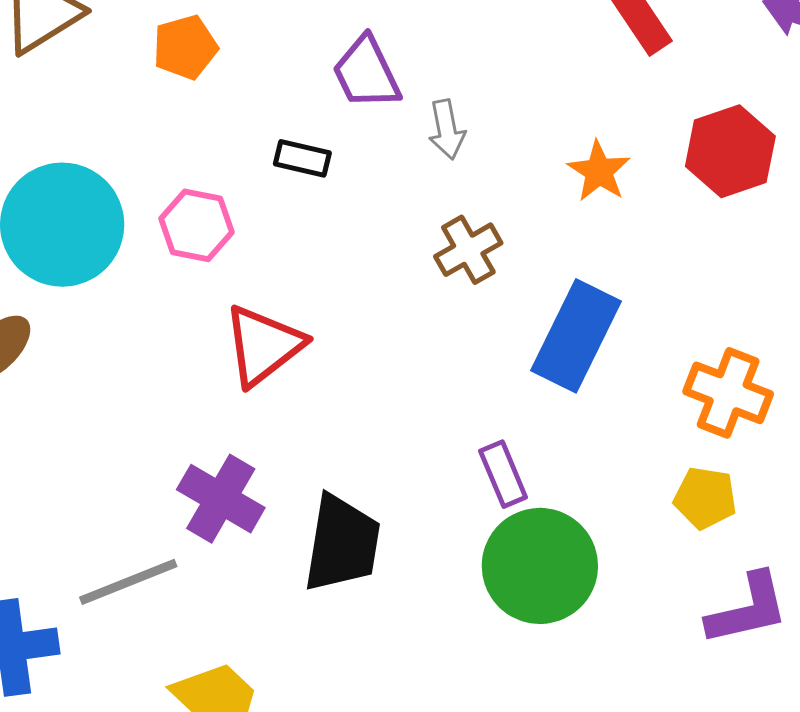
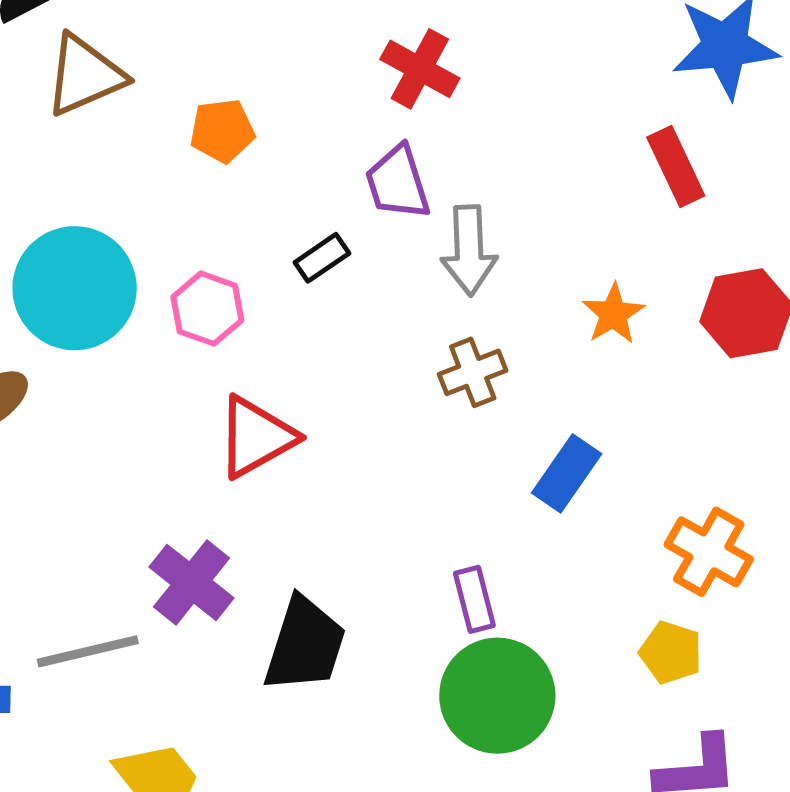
gray arrow: (447, 130) -> (469, 250), size x1.5
black rectangle: (302, 158) -> (322, 258), turned -56
blue rectangle: (576, 336) -> (567, 473), size x0.7

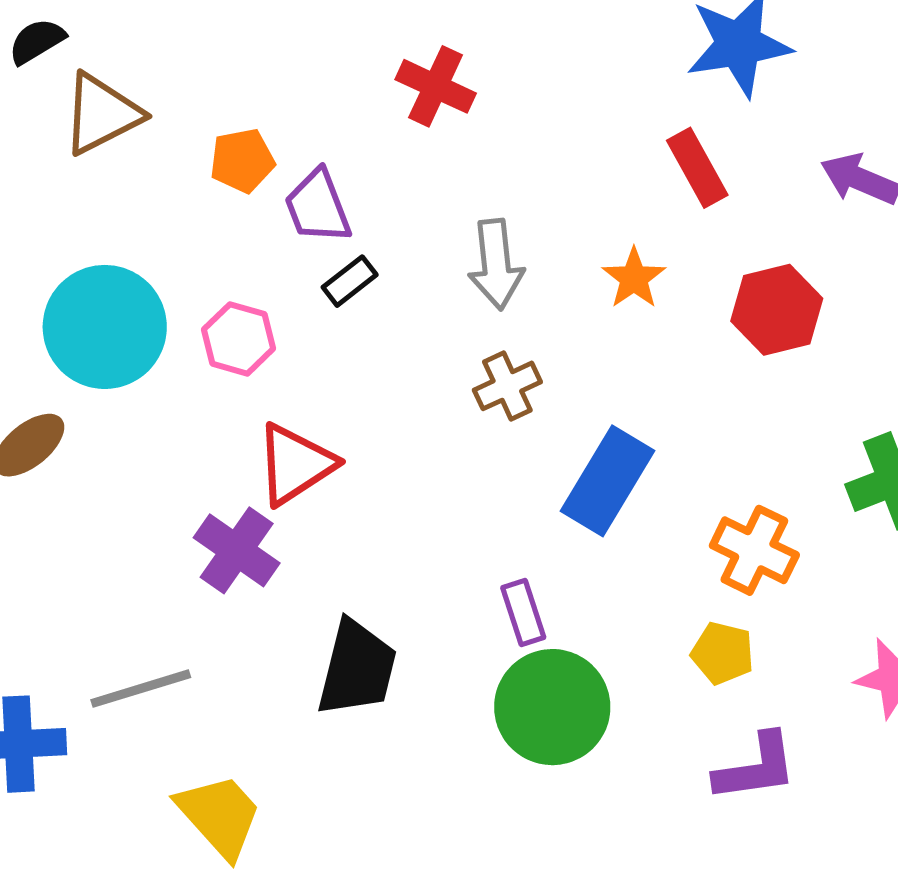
purple trapezoid: (398, 183) -> (318, 207), moved
orange star: (613, 314) -> (634, 278), moved
blue rectangle: (567, 473) -> (607, 481), size x1.4
purple cross: (191, 582) -> (237, 550), moved

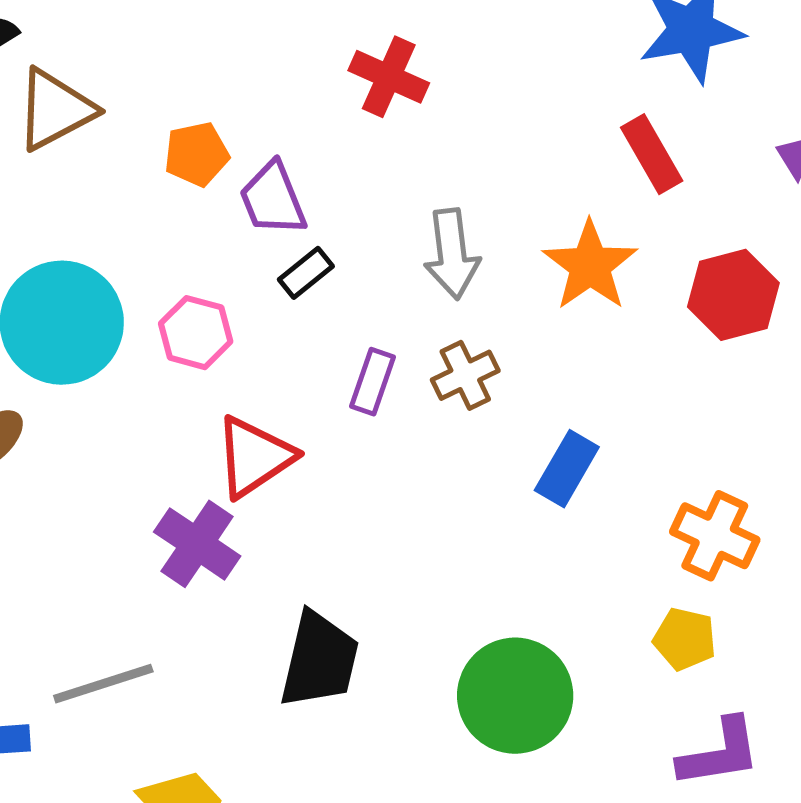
orange star: (634, 278) -> (590, 266), size x1.5
blue rectangle: (607, 481) -> (567, 469), size x0.7
purple rectangle: (523, 612) -> (372, 382), moved, turned 38

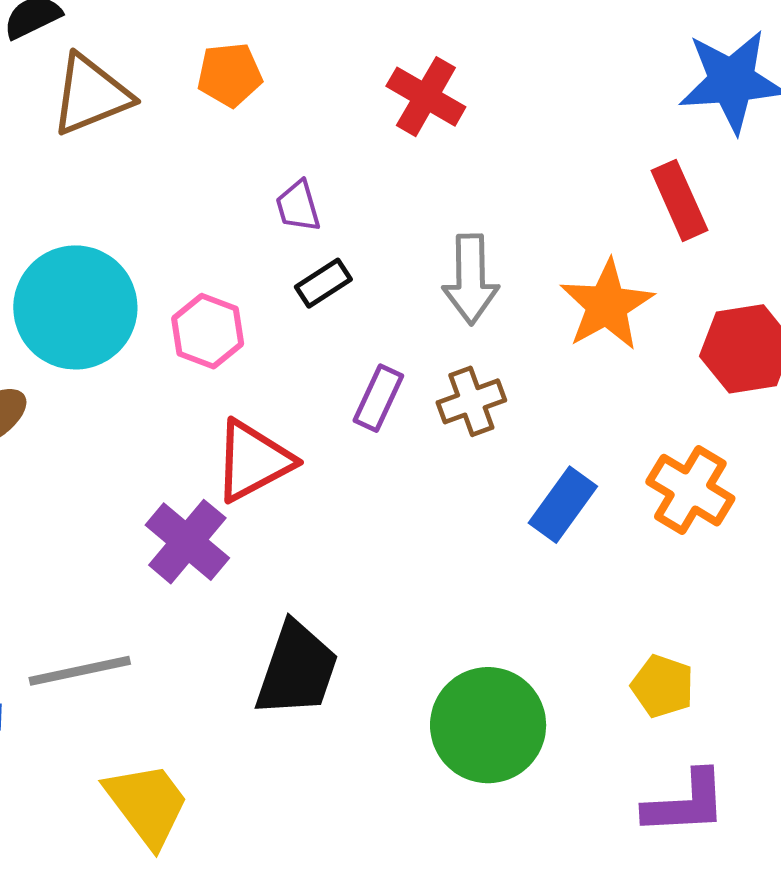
orange pentagon: (197, 154) -> (230, 75), moved
purple trapezoid: (273, 199) -> (298, 206), size x0.7
orange cross: (715, 536) -> (690, 490), moved

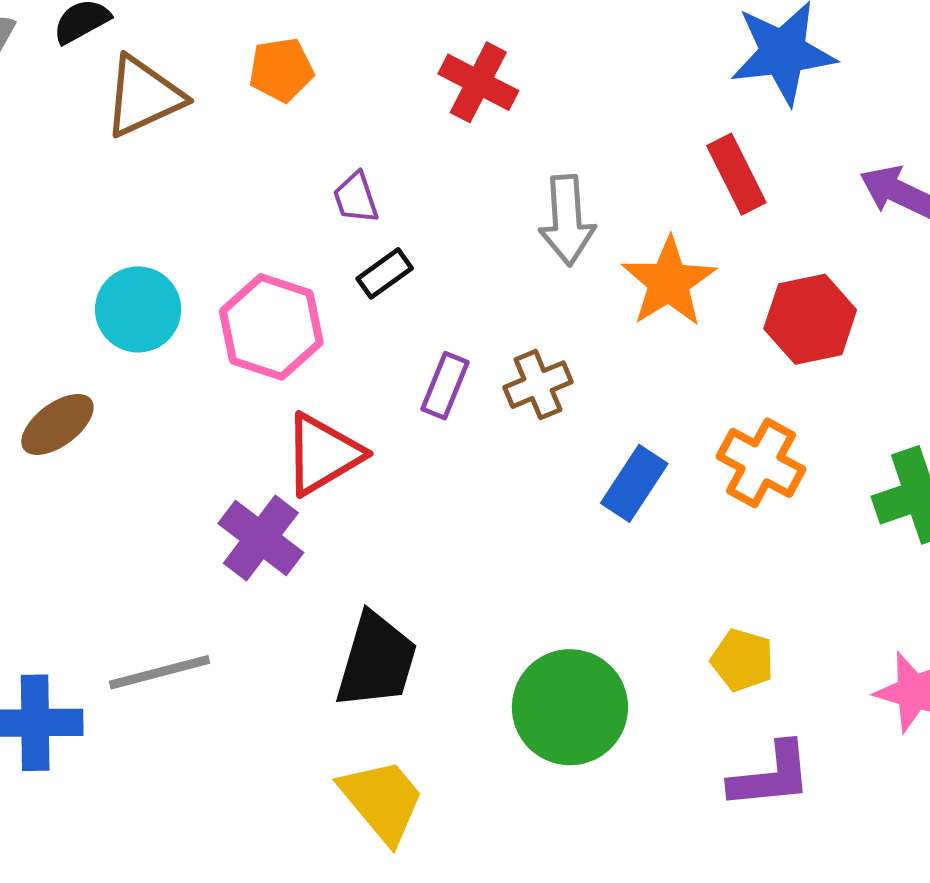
gray arrow: (471, 279) -> (567, 220), moved
cyan circle: (75, 307) -> (138, 309), size x0.7
pink hexagon: (208, 331) -> (271, 327), size x1.4
yellow trapezoid: (147, 804) -> (382, 801), moved

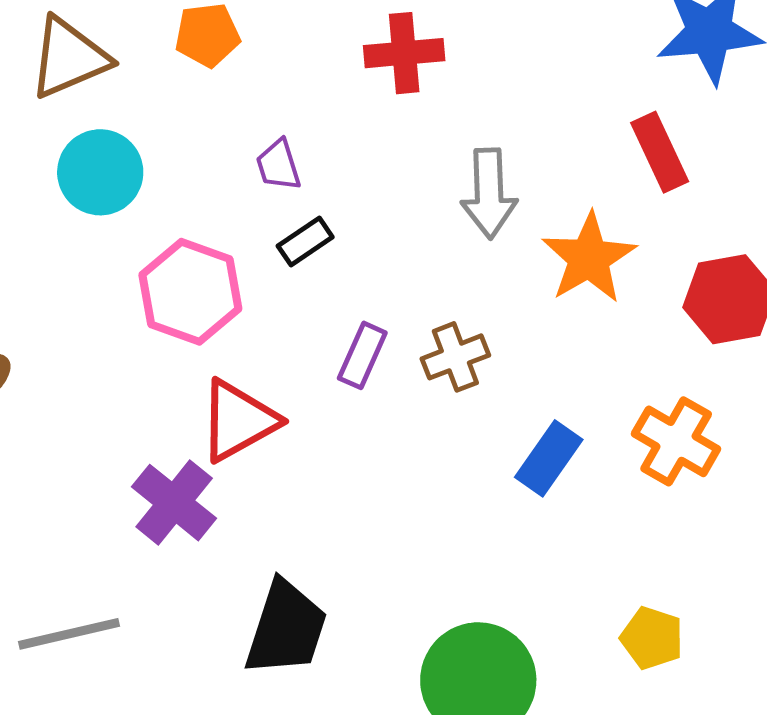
red cross: (478, 82) -> (404, 53), turned -34
cyan circle: (138, 309) -> (100, 172), moved

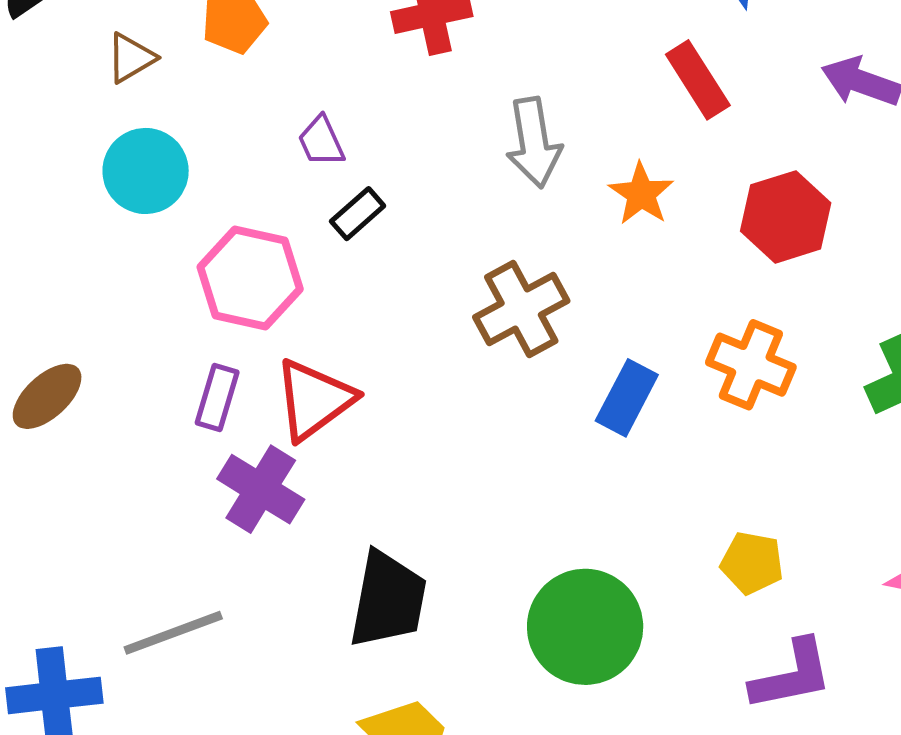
brown triangle: (69, 58) -> (131, 58), moved, size x0.6
orange star: (589, 258) -> (641, 194), size x0.7
purple rectangle: (362, 355) -> (217, 397), moved
brown cross: (455, 357) -> (521, 309), size x1.4

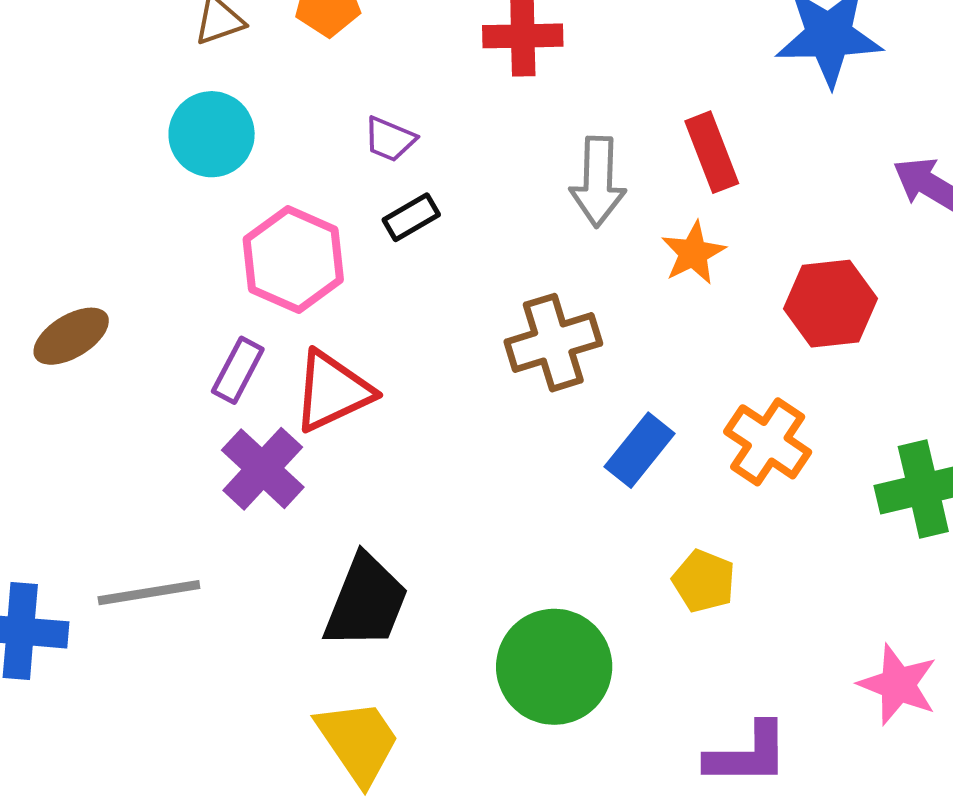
red rectangle: (698, 80) -> (712, 152), moved
purple trapezoid: (321, 141) -> (390, 139), turned -54
yellow pentagon: (752, 563) -> (704, 581), moved

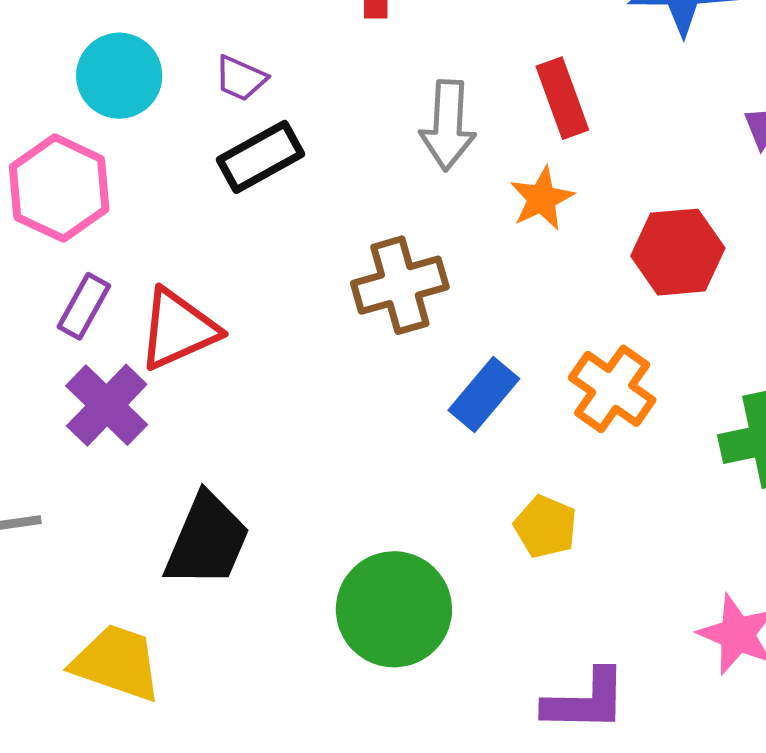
cyan circle: (212, 134) -> (119, 76), moved
black rectangle: (411, 217) -> (261, 157), size x1.5
pink hexagon: (293, 260) -> (59, 188), moved
yellow trapezoid: (358, 742) -> (117, 663), moved, turned -38

